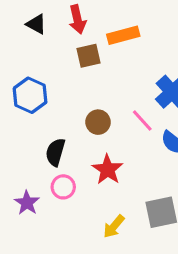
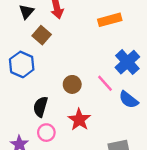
black triangle: (36, 24) -> (26, 12), turned 42
orange rectangle: (123, 35) -> (110, 20), moved
brown square: (89, 56) -> (42, 35), moved, turned -36

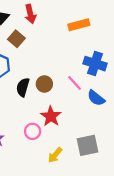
blue cross: (127, 62) -> (95, 64), turned -30
black semicircle: (40, 107) -> (23, 87), moved
pink circle: (46, 133) -> (33, 131), moved

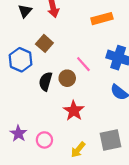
brown square: (16, 39) -> (44, 43), moved
pink line: (75, 83) -> (83, 64), moved
pink circle: (33, 131) -> (44, 140), moved

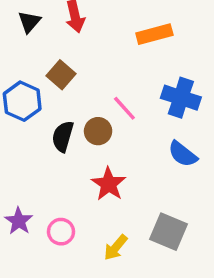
gray square: (111, 140) -> (169, 232), turned 35

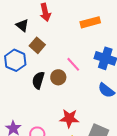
black triangle: (29, 22) -> (22, 25), moved, turned -32
red star: (109, 184) -> (69, 118), moved, turned -30

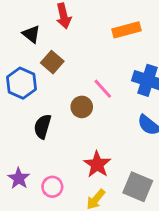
black semicircle: (38, 80) -> (43, 127), moved
red star: (69, 118) -> (97, 164), turned 30

